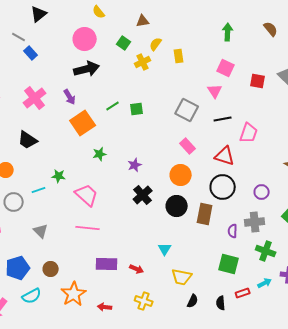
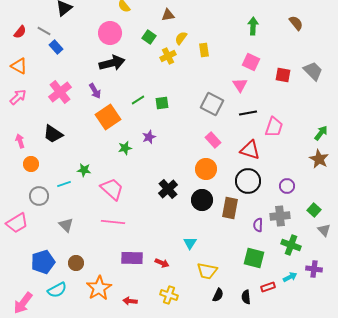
purple star: (135, 165) -> (149, 137), moved

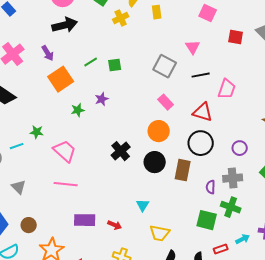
pink square: (251, 62) -> (208, 13), moved
green cross: (291, 245) -> (231, 207), moved

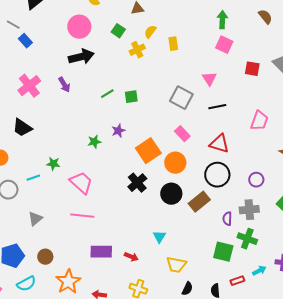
orange square: (61, 79) -> (148, 151), moved
pink trapezoid: (227, 89) -> (259, 121), moved
brown rectangle: (183, 170) -> (199, 202), turned 40
gray triangle: (19, 187) -> (35, 219), turned 35

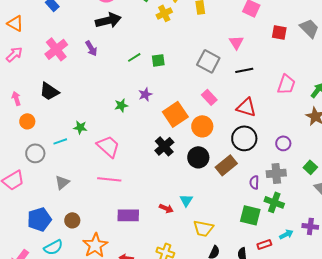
red arrow: (131, 257) -> (166, 208), moved

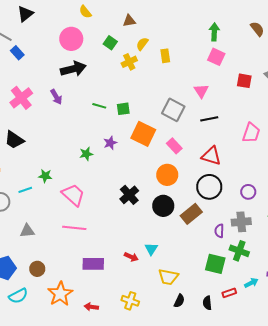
green line: (134, 57) -> (99, 106), turned 48
orange square: (175, 114) -> (143, 134), moved, turned -30
gray triangle: (62, 182) -> (27, 231), turned 35

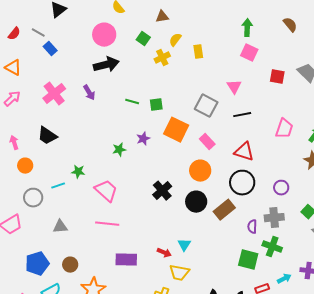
yellow trapezoid: (168, 277) -> (179, 273), moved

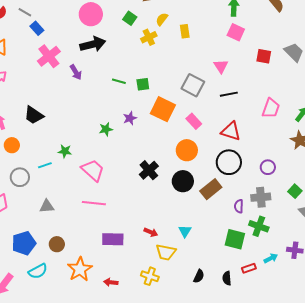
pink cross: (54, 94) -> (49, 56), moved
cyan triangle: (184, 245) -> (185, 231), moved

